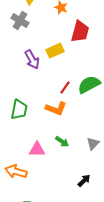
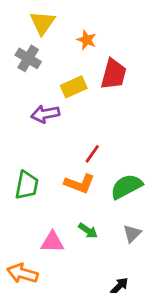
yellow rectangle: (55, 51) -> (74, 87), moved
purple arrow: (32, 60) -> (45, 114), turned 108
green semicircle: (89, 85) -> (126, 187), moved

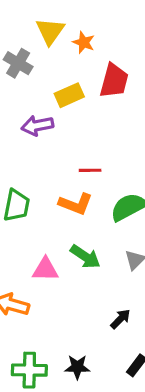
yellow triangle: (42, 23) -> (50, 31), moved
red line: (92, 154) -> (90, 170), turned 54
green arrow: (88, 231) -> (85, 257), size x1.4

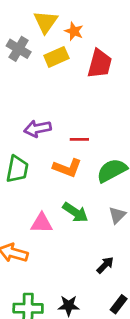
yellow rectangle: (69, 95) -> (56, 57), moved
purple arrow: (37, 126) -> (38, 129), moved

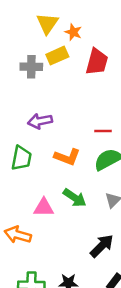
gray cross: (19, 49) -> (31, 67), moved, turned -30
red line: (79, 139) -> (103, 131), moved
black arrow: (105, 265) -> (102, 246), size x1.5

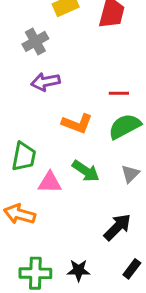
gray cross: (31, 67) -> (35, 41), moved, turned -30
green trapezoid: (21, 158) -> (24, 157), moved

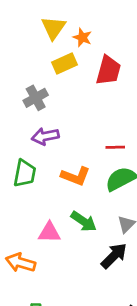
green trapezoid: (24, 157) -> (25, 173), moved
black arrow: (117, 227) -> (114, 256), moved

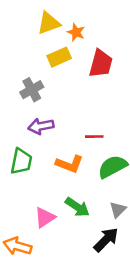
yellow triangle: (54, 28) -> (49, 23), turned 35
red line: (115, 147) -> (94, 137), moved
pink triangle: (49, 232) -> (45, 217), turned -35

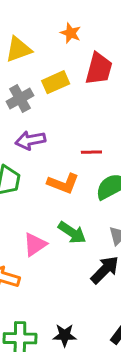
yellow triangle: (49, 23) -> (18, 49), moved
yellow rectangle: (59, 57) -> (56, 82), moved

